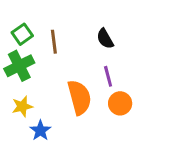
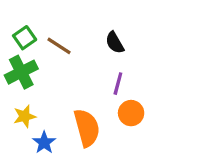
brown line: (54, 42) -> (59, 46), turned -50
purple line: (108, 76) -> (118, 84), turned 30
orange semicircle: (79, 97) -> (87, 128), moved

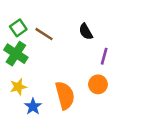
green cross: (21, 72) -> (16, 54), turned -30
purple line: (118, 84) -> (104, 56), moved

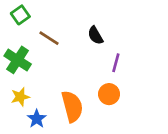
green square: (18, 28) -> (20, 15), moved

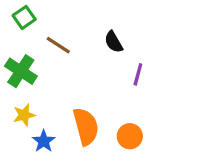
orange circle: (109, 94) -> (130, 136), moved

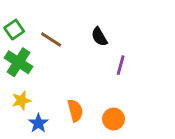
green square: (24, 17) -> (14, 30), moved
orange semicircle: (86, 126) -> (75, 110), size x0.7

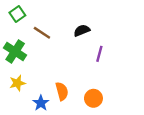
green square: (14, 30) -> (17, 14), moved
black semicircle: (99, 37) -> (82, 30), turned 98
blue star: (38, 123) -> (41, 103), moved

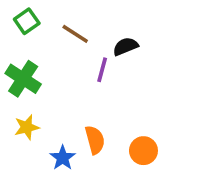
brown line: (42, 33) -> (75, 34), moved
purple line: (99, 54) -> (102, 70), moved

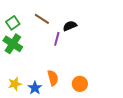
green square: (27, 21) -> (13, 23), moved
yellow star: (27, 127) -> (15, 84), moved

